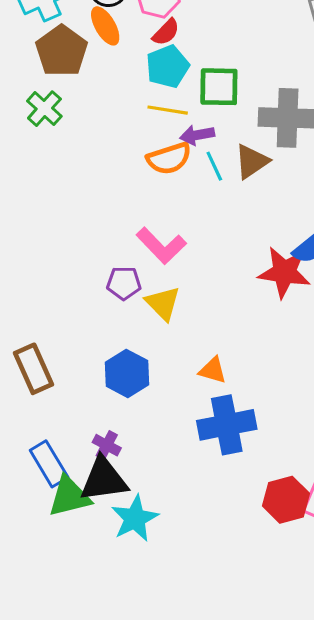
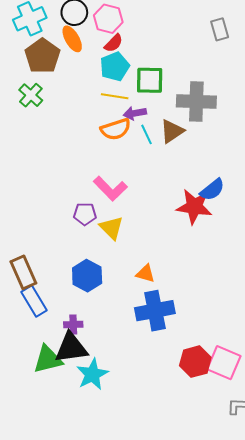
purple cross: (107, 445) -> (73, 324), turned -30
blue rectangle: (49, 464) -> (34, 301), moved

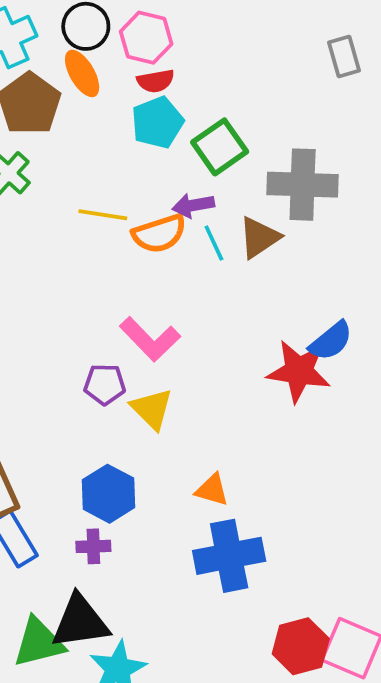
red semicircle: (114, 43) -> (156, 81), turned 36
green square: (150, 80) -> (220, 147), turned -36
yellow line: (115, 96) -> (103, 215), moved
purple cross: (73, 324) -> (93, 546), moved

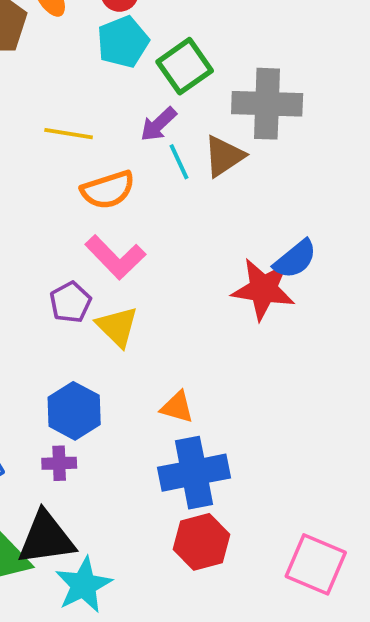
purple arrow: (193, 205) -> (158, 124), turned -33
orange semicircle: (159, 234) -> (108, 190), moved
purple pentagon: (105, 384) -> (70, 302), turned -30
red hexagon: (301, 646) -> (201, 542), moved

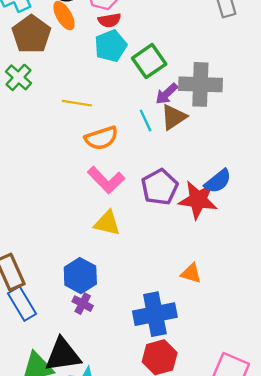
purple arrow: (158, 124) -> (167, 94), moved
purple pentagon: (70, 302) -> (160, 187), moved, size x1.4
yellow triangle: (117, 327) -> (107, 223), turned -32
orange triangle: (177, 407) -> (191, 273), moved
purple cross: (59, 463) -> (83, 304), moved, turned 30

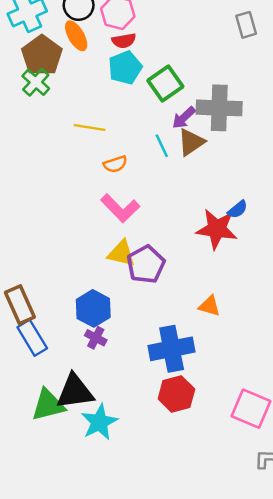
green cross: (19, 77) -> (36, 82), moved
orange semicircle: (101, 138) -> (115, 164), size x0.7
blue semicircle: (218, 181) -> (238, 209), size x0.7
purple pentagon: (160, 187) -> (146, 264), moved

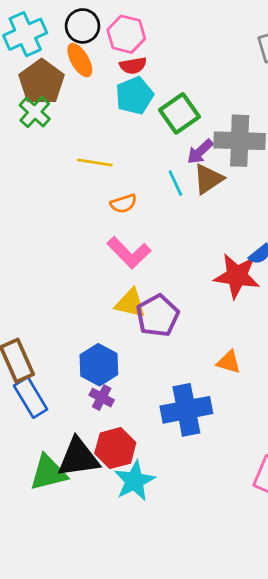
red hexagon: (176, 394) -> (115, 448), moved
cyan star: (99, 422) -> (134, 481), moved

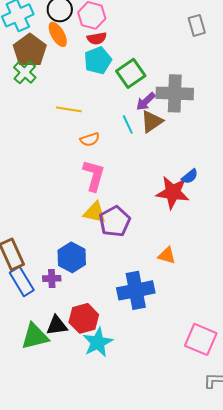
pink L-shape: (129, 253) -> (94, 175), turned -120
purple cross: (102, 398) -> (52, 278), moved, turned -30
black triangle: (78, 458) -> (57, 325), size x0.7

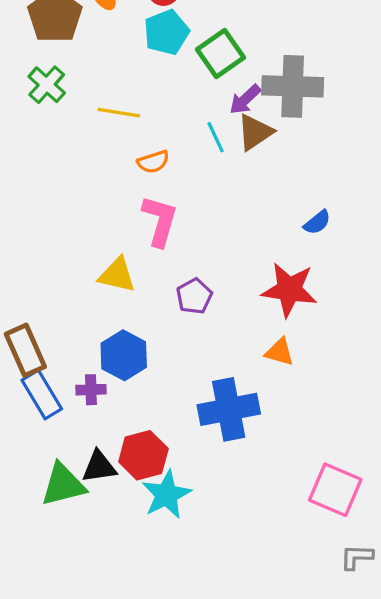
green cross: (25, 72) -> (47, 85), moved
red star: (173, 192) -> (289, 290), moved
yellow triangle: (95, 212) -> (117, 275), moved
purple pentagon: (115, 221) -> (194, 296), size x0.7

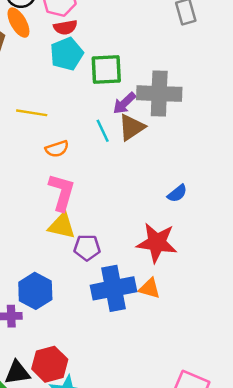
green square: (220, 54) -> (106, 69), turned 32
yellow triangle: (117, 275) -> (62, 226), moved
purple pentagon: (194, 296) -> (87, 248), turned 30
blue cross: (229, 409) -> (113, 288), moved

